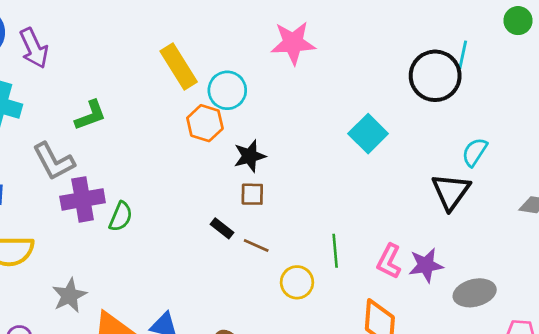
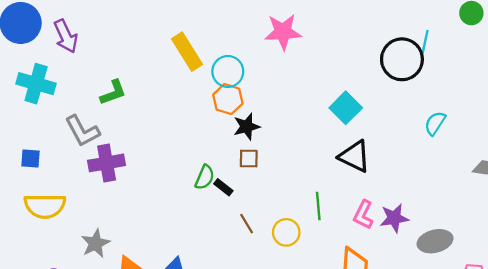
orange hexagon: (205, 123) -> (228, 99), moved
black triangle: (451, 192) -> (355, 156), moved, turned -40
green semicircle: (121, 217) -> (205, 177), moved
brown line: (256, 245) -> (247, 224), moved, turned 35

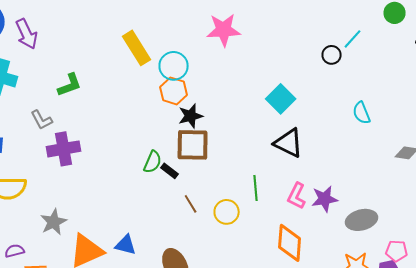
cyan line: (425, 42) -> (353, 39), turned 30
black circle: (402, 59) -> (332, 55), size x0.5
cyan semicircle: (435, 123) -> (362, 113), turned -55
gray L-shape: (82, 131) -> (42, 120), size x0.7
brown square: (249, 159) -> (193, 145), size x1.8

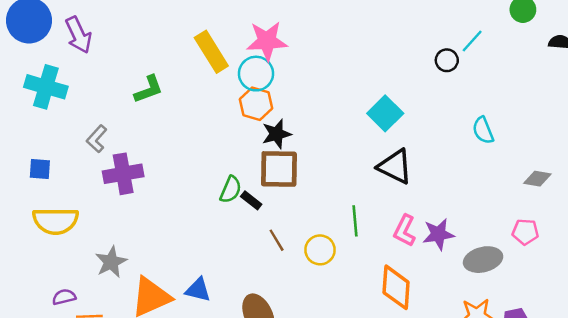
pink star: (224, 30) -> (267, 41), moved
green L-shape: (70, 85) -> (149, 89), moved
gray L-shape: (42, 120) -> (97, 139), turned 70
pink pentagon: (397, 251) -> (525, 232), moved

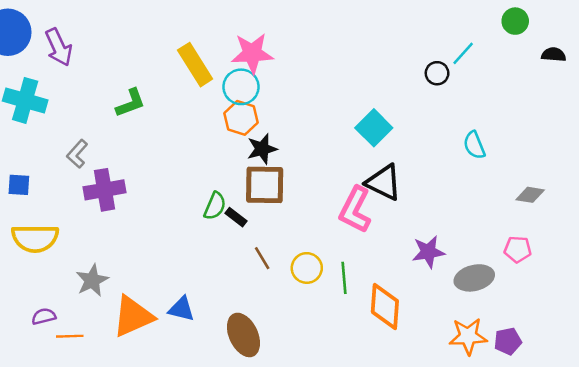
green line: (355, 221) -> (344, 278), moved
pink L-shape: (405, 231) -> (355, 210), moved, size x1.4

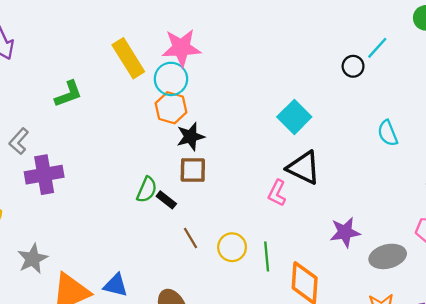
brown square: (265, 185) -> (193, 170), size x0.7
pink L-shape: (355, 210) -> (277, 193), size x0.6

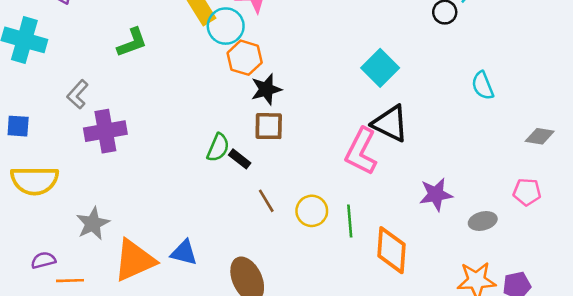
cyan circle: (171, 79) -> (226, 26), moved
pink L-shape: (277, 193) -> (361, 151), size x1.6
gray ellipse: (388, 256) -> (483, 221), size x0.7

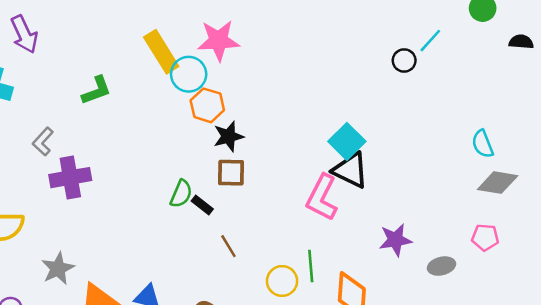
cyan square: (380, 68) -> (347, 141), moved
cyan semicircle: (483, 86) -> (483, 144), moved
gray diamond: (540, 136) -> (498, 183), size x1.4
yellow circle: (312, 211) -> (282, 281), moved

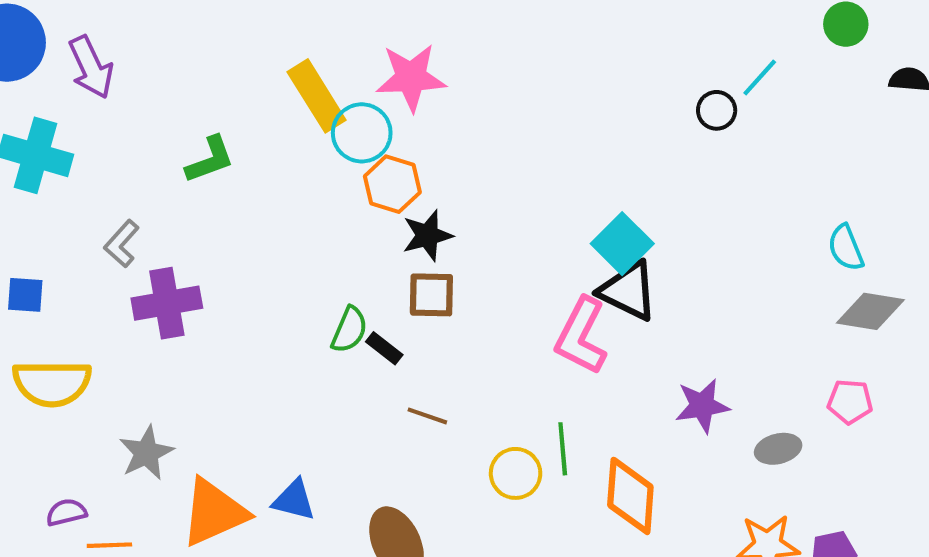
brown line: (228, 246) -> (427, 416), turned -40

